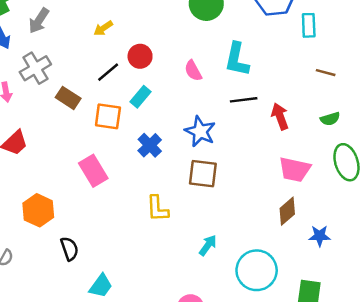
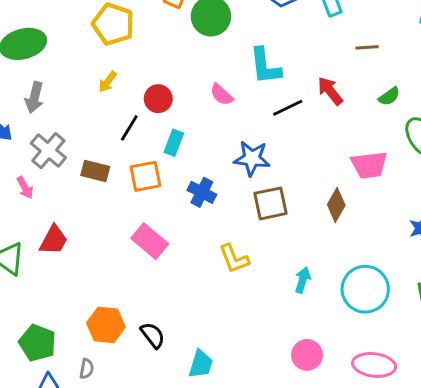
red arrow: (280, 116) -> (330, 91), moved
orange hexagon: (38, 210) -> (106, 325), moved
brown diamond: (287, 211) -> (336, 205), moved

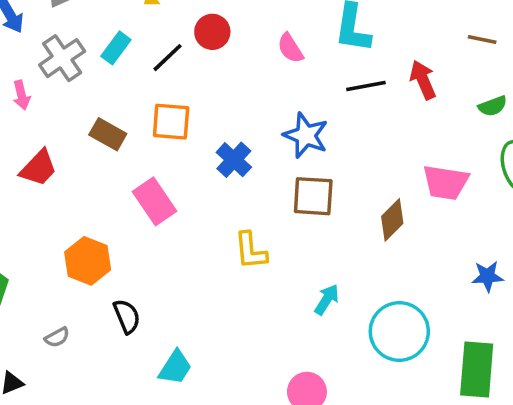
cyan rectangle: (174, 143) -> (116, 48), moved
brown rectangle: (95, 171) -> (108, 134), moved
orange hexagon: (106, 325) -> (88, 261), moved
gray semicircle: (87, 369) -> (57, 337), moved, turned 36

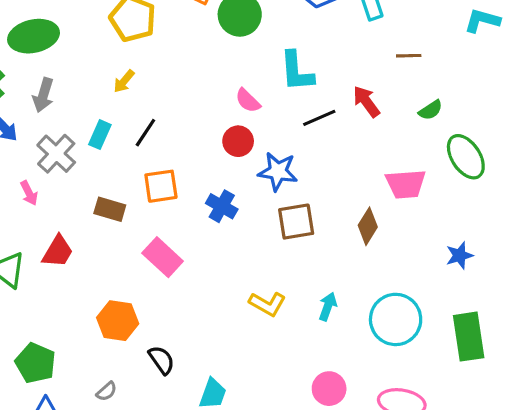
red circle: (212, 32) -> (238, 141), moved
yellow L-shape: (251, 251) -> (267, 304), moved, turned -42

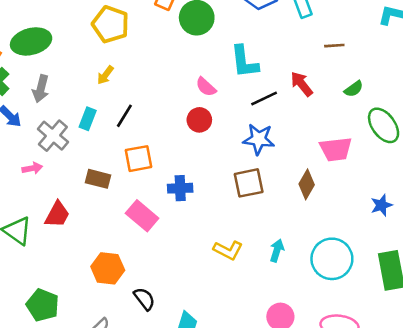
blue star: (278, 171) -> (259, 139), moved
pink arrow: (29, 193) -> (32, 168), turned -72
blue cross: (222, 206) -> (180, 188), moved, turned -30

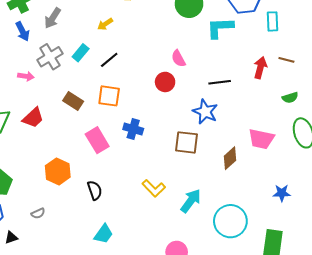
cyan L-shape: (244, 62) -> (220, 28), moved, turned 76
red arrow: (302, 84) -> (260, 68), moved, turned 35
cyan arrow: (277, 251) -> (191, 201), size x1.4
black semicircle: (144, 299) -> (95, 190), moved

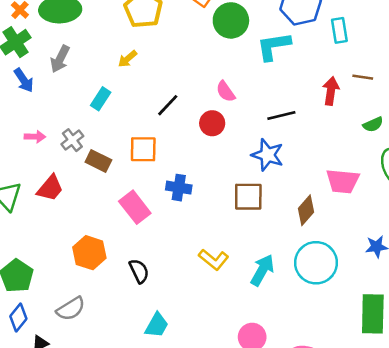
gray cross: (50, 57) -> (72, 140), moved, size x0.7
black line: (109, 60) -> (168, 105), moved
gray semicircle: (38, 213) -> (71, 309), size x1.6
cyan circle: (230, 221) -> (316, 263), moved

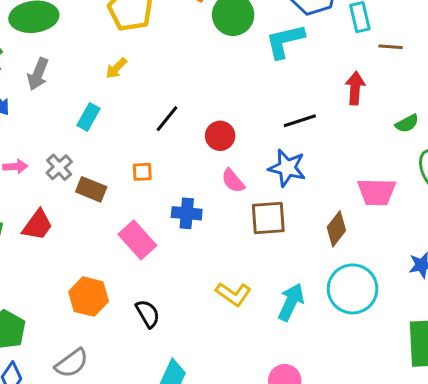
brown line: (363, 77) -> (391, 47), moved
pink semicircle: (226, 92) -> (233, 181), moved
orange square: (143, 149) -> (142, 172), size x0.6

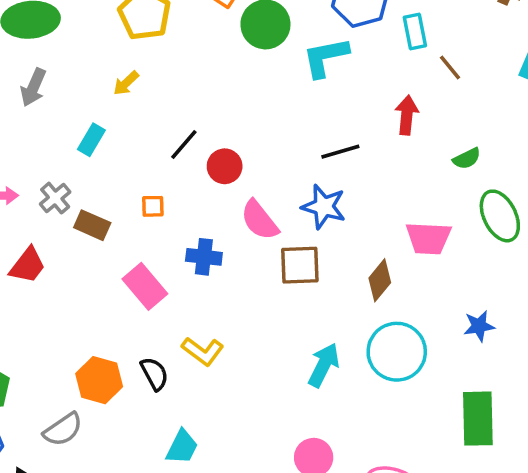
brown line: (391, 47) -> (450, 68), turned 45
red circle: (220, 136) -> (225, 166), moved
pink semicircle: (233, 181) -> (260, 220), size x1.4
yellow L-shape: (233, 294) -> (203, 351), moved
orange hexagon: (89, 297) -> (99, 380), moved

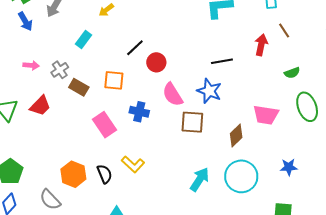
brown line: (450, 68) -> (284, 30), moved
orange square: (153, 206) -> (114, 80), size x1.5
gray semicircle: (63, 430) -> (50, 200), turned 75

